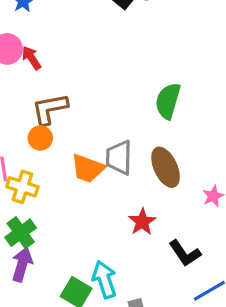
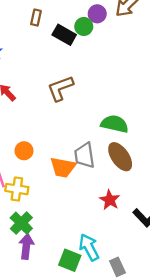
green semicircle: (168, 101) -> (115, 124), moved, turned 96
brown L-shape: (50, 109) -> (60, 88), moved

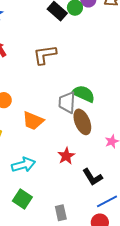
gray trapezoid: (85, 155) -> (67, 102), moved
cyan arrow: (89, 247) -> (23, 165), moved, turned 90

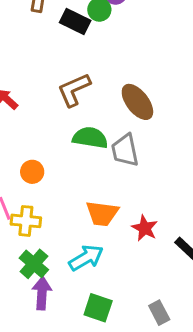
green semicircle: (83, 94) -> (90, 138), moved
orange trapezoid: (33, 121) -> (102, 213), moved
brown ellipse: (82, 122) -> (137, 102), moved

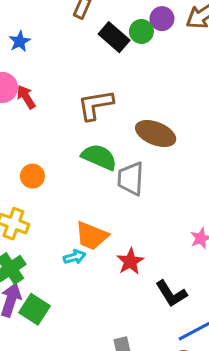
brown ellipse: (137, 102) -> (156, 134), turned -45
cyan arrow: (86, 258) -> (75, 257), moved, size x0.6
green square: (98, 308) -> (35, 309), moved

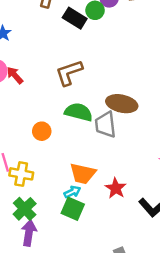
brown ellipse: (156, 134) -> (122, 104), moved
orange circle: (32, 176) -> (42, 131), moved
green square: (35, 309) -> (73, 209), moved

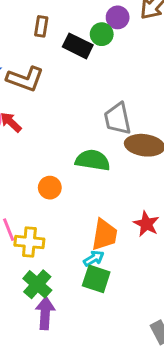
brown L-shape: (69, 73) -> (25, 79), moved, turned -136
gray trapezoid: (105, 125) -> (118, 119), moved
orange trapezoid: (83, 173) -> (104, 235), turned -88
red star: (116, 188) -> (146, 224), moved

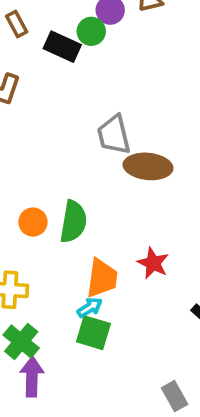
brown rectangle: (41, 26) -> (17, 24), turned -36
green semicircle: (93, 160) -> (73, 222), moved, turned 92

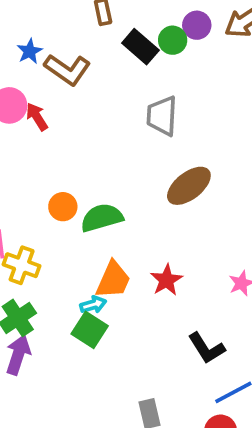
gray trapezoid: (114, 135) -> (162, 116), moved
brown ellipse: (148, 166) -> (189, 186), turned -60
green semicircle: (73, 222) -> (102, 218), turned -132

